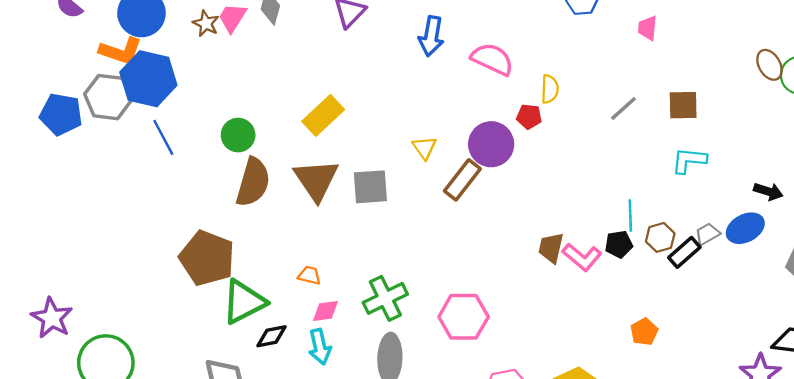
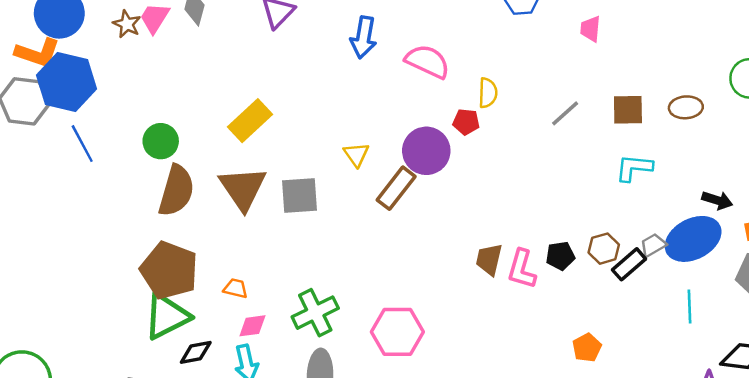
brown ellipse: (769, 65) -> (686, 107), moved, turned -64
cyan line: (630, 216) -> (689, 307), moved
blue ellipse: (745, 228) -> (693, 239), size x1.4
pink L-shape: (582, 257) -> (522, 269), turned 66
brown pentagon: (207, 258) -> (169, 270), moved

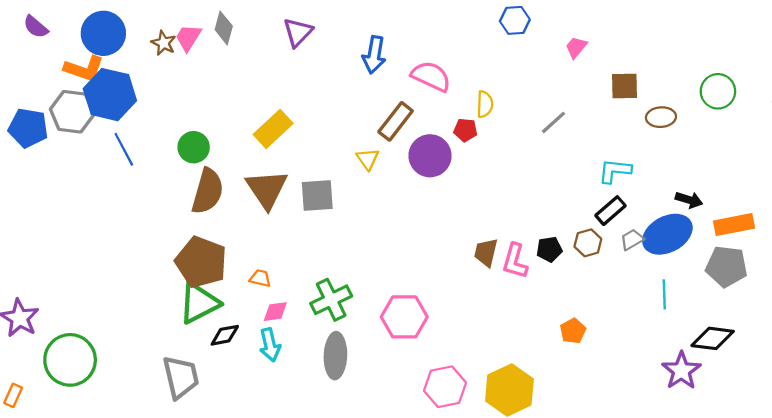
pink trapezoid: (590, 29) -> (576, 47), turned 35
brown square: (628, 110) -> (624, 86), moved
brown rectangle: (396, 188) -> (396, 121), moved
black rectangle: (629, 264) -> (610, 211), moved

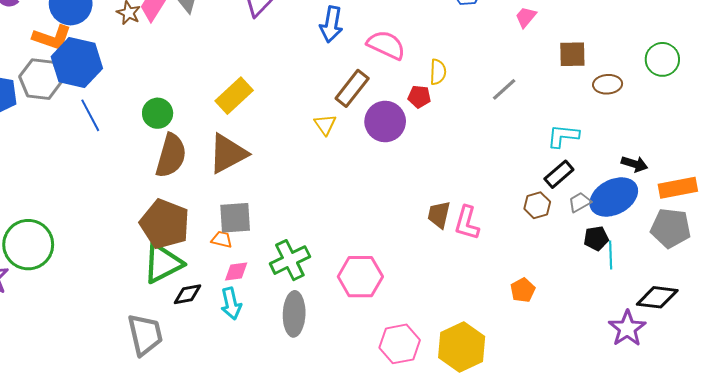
brown triangle: (267, 189) -> (228, 154), turned 36
gray square: (317, 196) -> (235, 218), moved
black pentagon: (549, 249) -> (596, 238), moved
green circle: (70, 360) -> (28, 245), moved

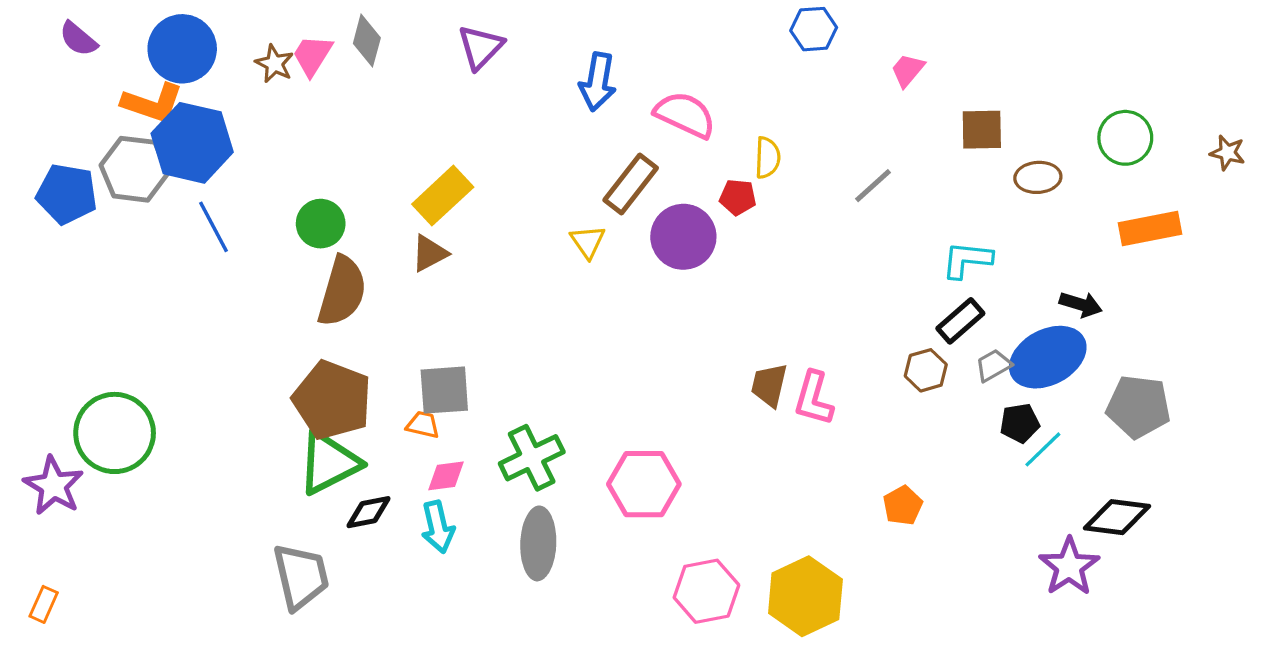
brown triangle: (228, 154) -> (429, 253), moved, size x0.6
orange rectangle: (678, 188) -> (1150, 229), moved
cyan line: (611, 255) -> (1043, 449), turned 48

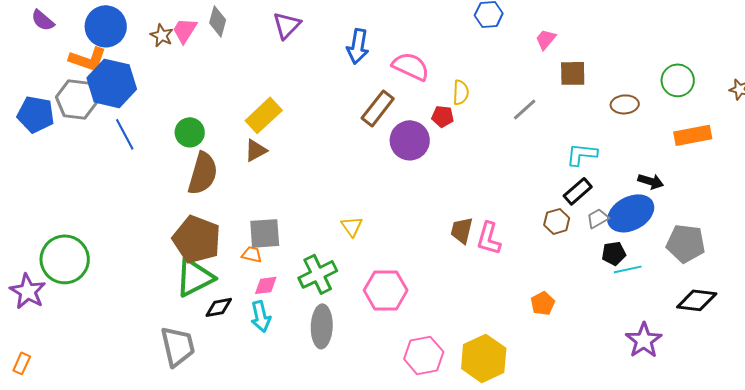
brown square: (982, 130) -> (573, 73), moved
yellow triangle: (588, 242) -> (352, 226), moved
cyan line: (1043, 449) -> (628, 269), turned 32
black diamond: (1117, 517) -> (697, 300), moved

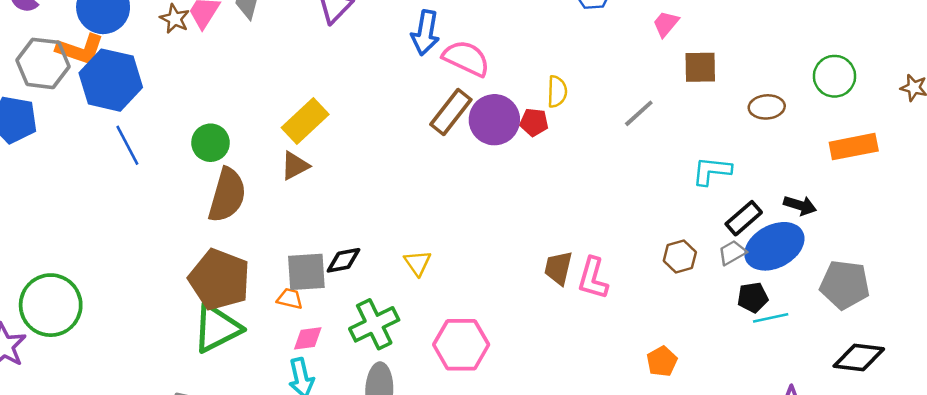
pink semicircle: (411, 66) -> (466, 58), moved
gray hexagon: (77, 99) -> (43, 63), moved
purple circle: (410, 140) -> (494, 120), moved
black rectangle: (578, 191) -> (744, 218), moved
black diamond: (219, 307) -> (343, 260), moved

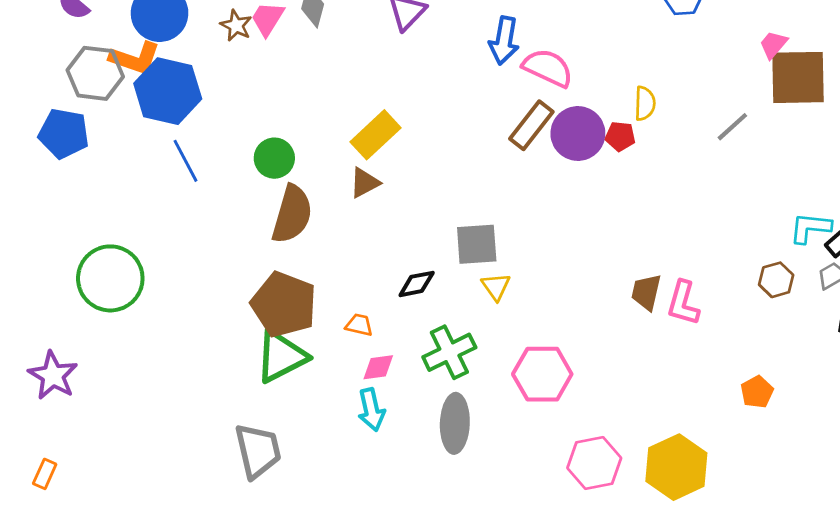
pink trapezoid: (666, 24) -> (773, 45), moved
brown square: (700, 67) -> (798, 77), size x1.6
cyan L-shape: (712, 171) -> (810, 228), moved
gray square: (306, 272) -> (477, 244), moved
green circle: (51, 305) -> (110, 278), moved

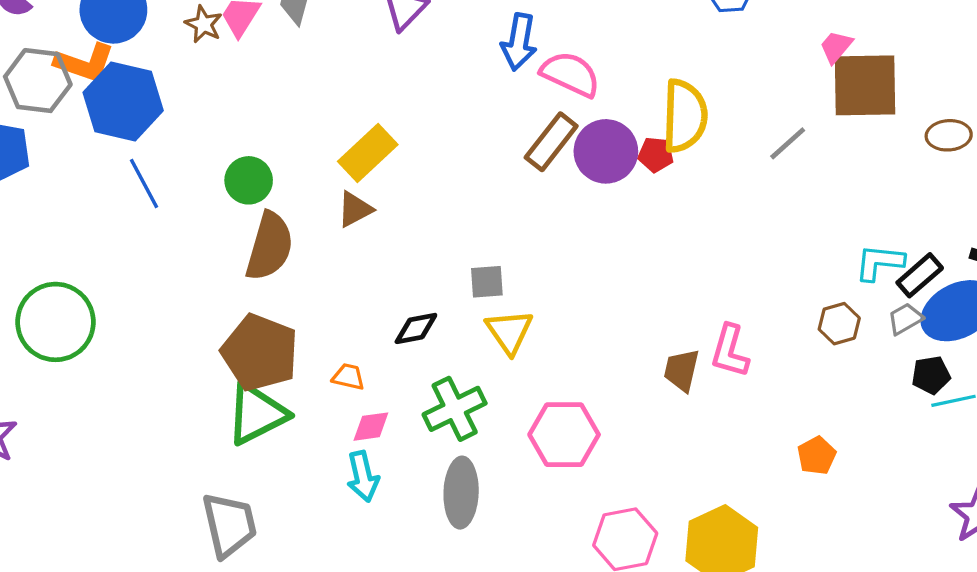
yellow semicircle: (645, 103) -> (685, 116), size x1.8
gray square: (477, 244) -> (487, 282), size x0.7
yellow triangle: (496, 287) -> (509, 332), size x1.4
brown trapezoid: (646, 292) -> (682, 370), moved

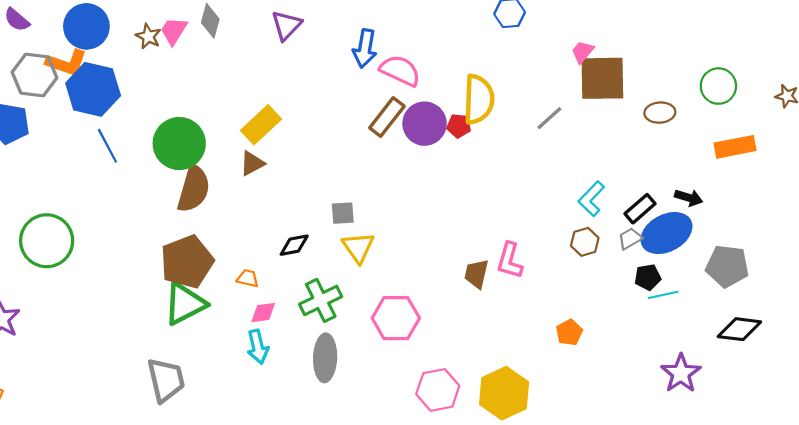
green circle: (249, 180) -> (179, 144), size x1.6
cyan L-shape: (879, 262) -> (591, 199), moved, turned -52
brown pentagon: (260, 353) -> (187, 262), turned 30

